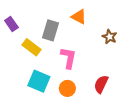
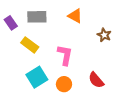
gray rectangle: (50, 30) -> (37, 17), moved, turned 72
cyan square: (39, 81) -> (37, 77), turned 35
red semicircle: (101, 84) -> (96, 80), turned -66

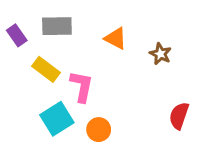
orange triangle: (75, 16) -> (116, 38), moved
pink L-shape: (65, 55) -> (82, 86), moved
red semicircle: (96, 80) -> (179, 116), moved, turned 60

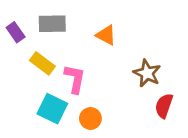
brown star: (160, 54) -> (147, 73), moved, size x1.4
cyan square: (57, 119) -> (52, 109), turned -32

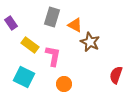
gray rectangle: (52, 24) -> (52, 17), moved, turned -72
brown star: (147, 73) -> (90, 42), moved
cyan square: (52, 109) -> (24, 77), moved

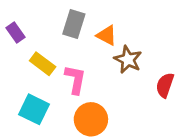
red semicircle: (116, 75) -> (165, 85), moved
orange circle: (64, 84) -> (91, 119), size x1.5

